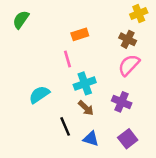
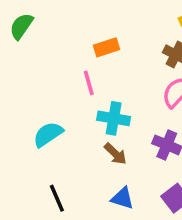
cyan cross: (85, 83) -> (114, 118), turned 30
black line: (65, 126) -> (57, 198), moved

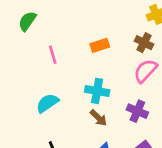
orange rectangle: (106, 47) -> (100, 45), moved
pink line: (89, 83) -> (53, 55), moved

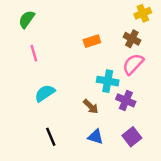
pink line: (53, 55) -> (34, 53), moved
cyan cross: (97, 91) -> (108, 81), moved

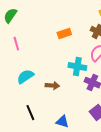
brown arrow: (91, 106) -> (52, 86), moved, turned -40
blue triangle: (96, 137) -> (62, 122), moved

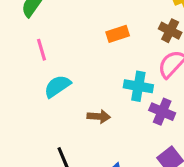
cyan semicircle: (25, 77) -> (57, 86), moved

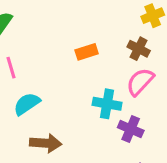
brown arrow: (99, 116) -> (46, 143), moved, size x1.4

